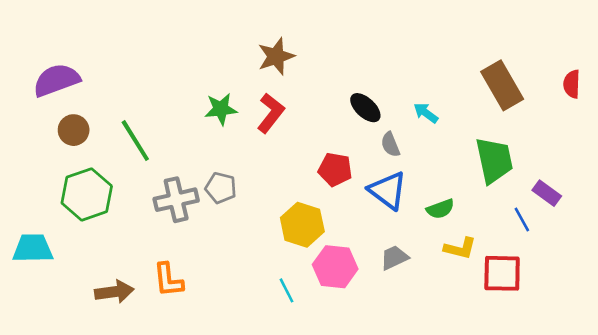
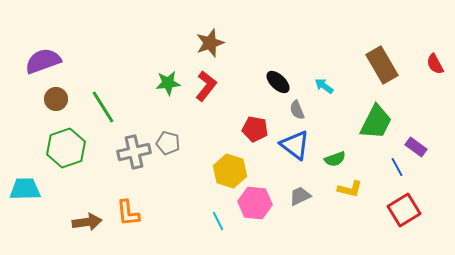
red semicircle: (572, 84) -> (435, 64), turned -30
green trapezoid: (494, 160) -> (376, 122), turned 39
red square: (502, 273) -> (404, 210), moved, turned -32

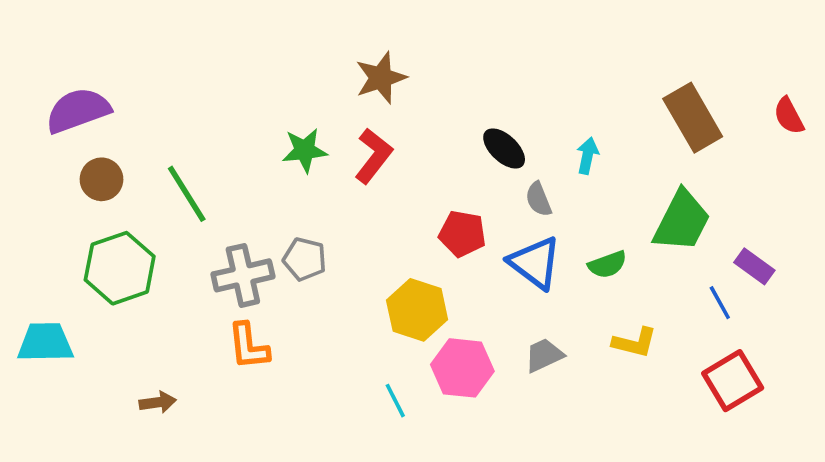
cyan arrow: (324, 86) -> (587, 156), turned 66
green semicircle: (335, 159) -> (607, 265), moved
orange L-shape: (128, 213) -> (248, 346), moved
brown arrow: (87, 222) -> (158, 402), size x0.7

